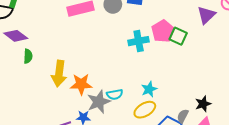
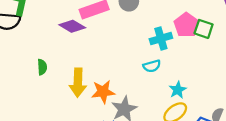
purple diamond: (16, 36) -> (72, 26), moved
cyan semicircle: (115, 94) -> (152, 66), moved

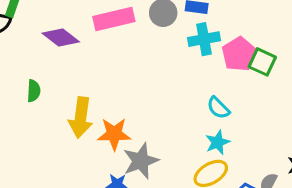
purple diamond: (72, 26) -> (61, 37), moved
cyan cross: (161, 39) -> (204, 39), moved
cyan semicircle: (152, 66) -> (218, 108), moved, turned 54

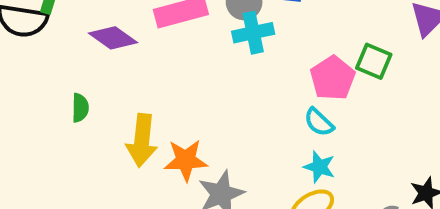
cyan cross: (204, 39) -> (253, 33), moved
pink pentagon: (239, 54) -> (333, 78), moved
cyan star: (218, 142) -> (319, 167), turned -30

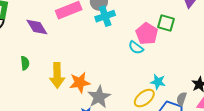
purple diamond: (113, 38) -> (37, 27), turned 30
cyan semicircle: (319, 122) -> (136, 48), moved
cyan star: (319, 167) -> (158, 82), moved

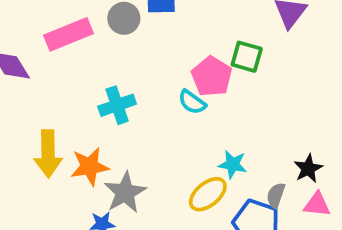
cyan cross: (105, 16) -> (117, 105), moved

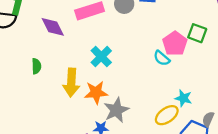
cyan cross: (117, 105) -> (101, 57), moved, turned -30

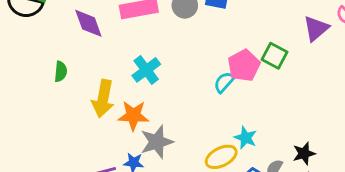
cyan semicircle: (162, 58) -> (224, 82), turned 84

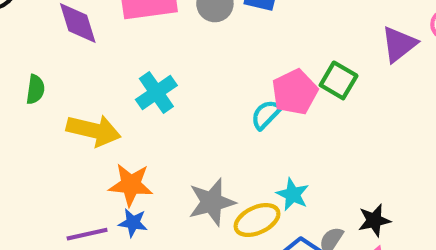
yellow arrow: (103, 99) -> (94, 130), turned -90
orange star: (133, 116) -> (131, 185), moved
gray star: (157, 142) -> (212, 202), moved

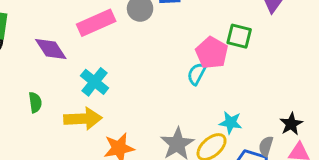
cyan cross: (156, 92) -> (95, 82), moved

